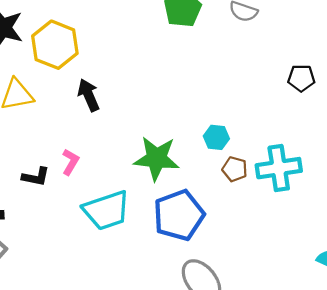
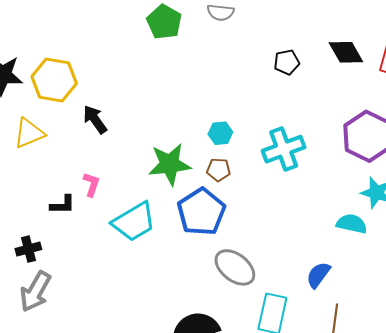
brown pentagon: (235, 169) -> (219, 170), moved

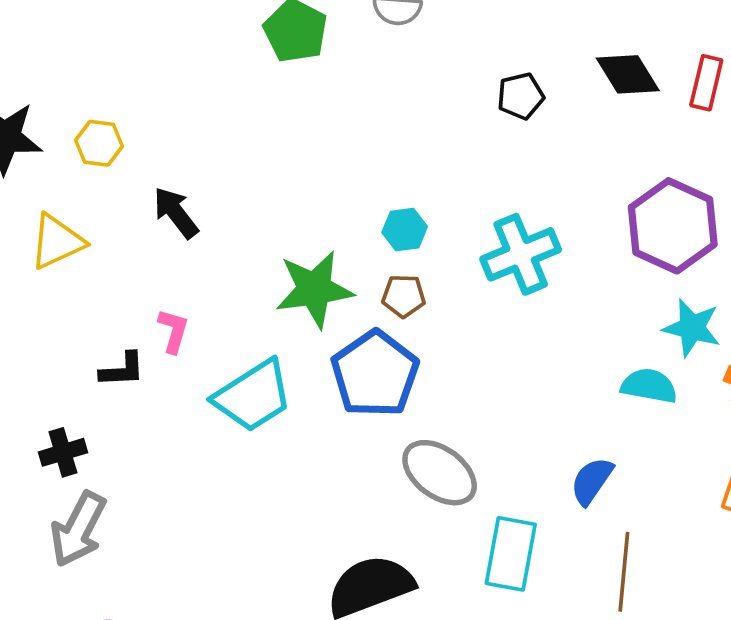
yellow hexagon: (54, 80) -> (99, 143), size x0.6

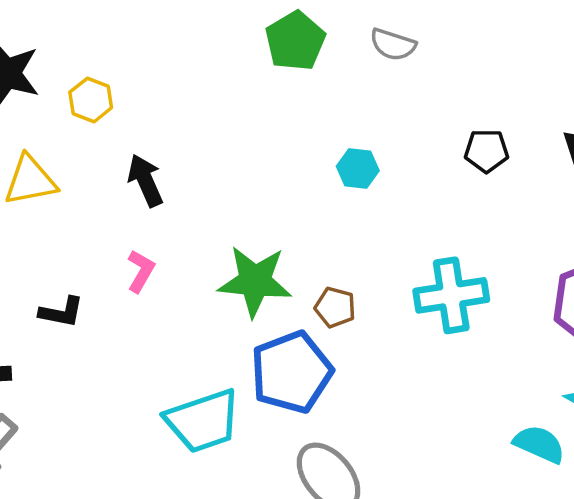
cyan hexagon: (405, 230) -> (358, 168), moved
pink L-shape: (173, 331) -> (141, 271), moved
cyan trapezoid: (253, 396) -> (203, 421), moved

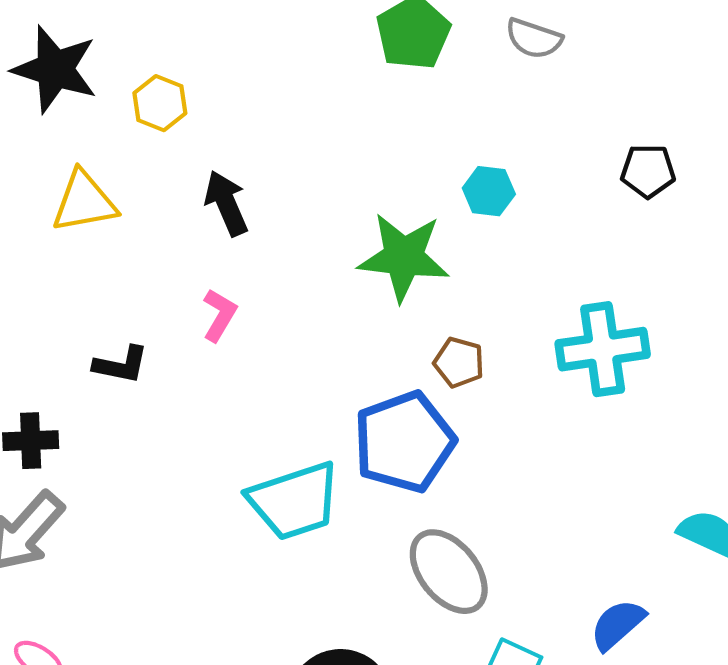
green star: (255, 281) -> (404, 257), moved

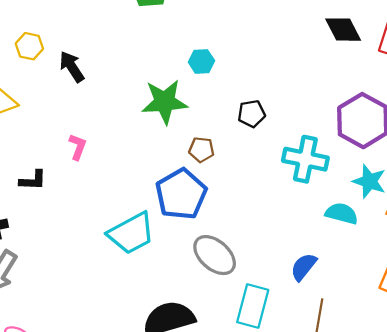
black pentagon: (648, 171) -> (251, 114), moved
black arrow: (226, 203) -> (72, 67), moved
cyan cross: (603, 349) -> (305, 159), moved, turned 30

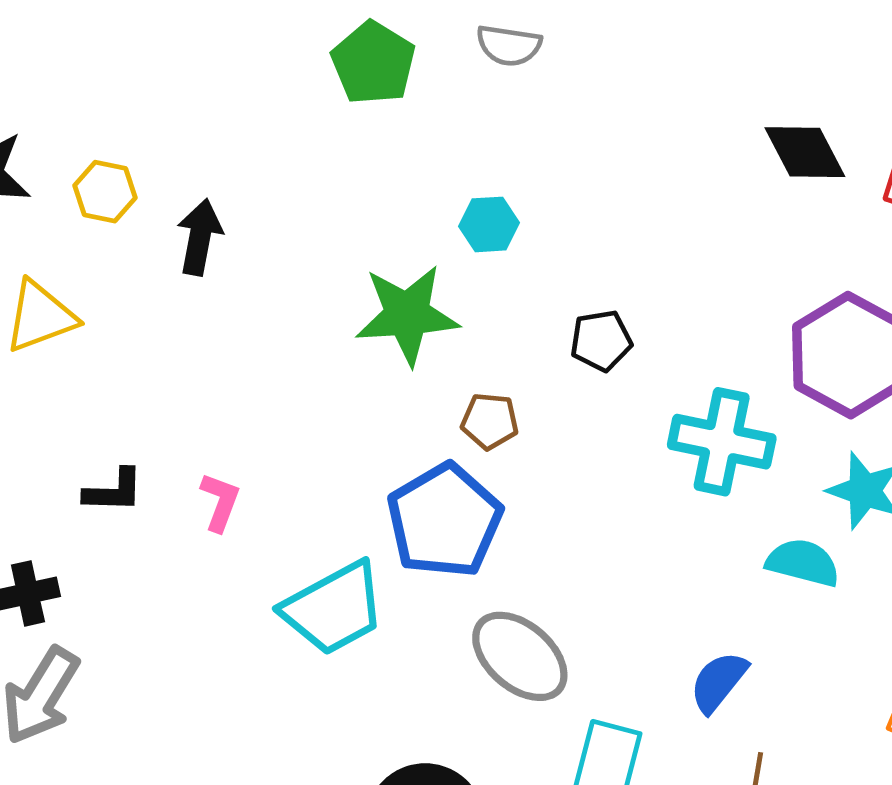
black arrow: (72, 67) -> (200, 237), turned 44
pink L-shape: (78, 147) -> (220, 502), moved

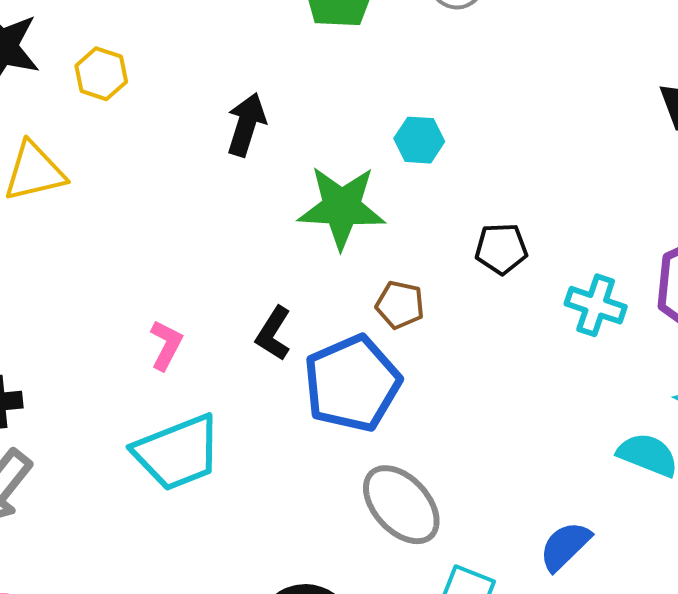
black arrow: (200, 237) -> (246, 124), moved
cyan cross: (722, 442) -> (596, 305), moved, size x0.7
black L-shape: (114, 491) -> (274, 334), moved, turned 114
cyan trapezoid: (334, 608) -> (177, 452), moved

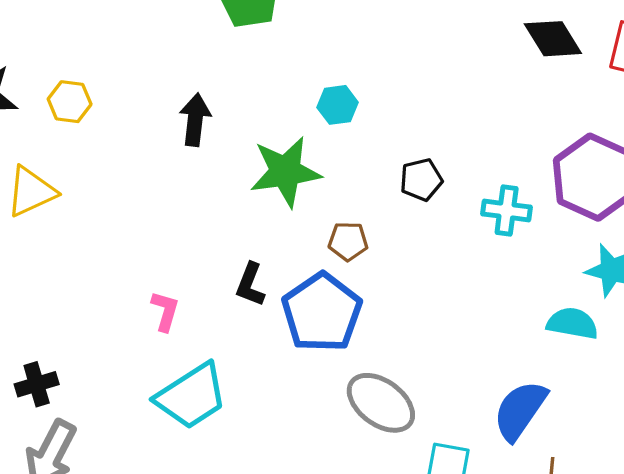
blue semicircle: (565, 546) -> (520, 410), size x1.4

